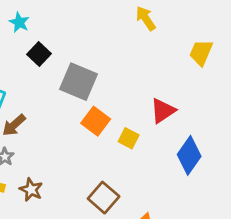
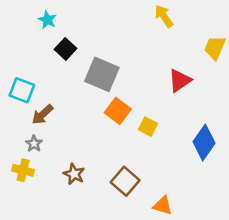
red triangle: (163, 111) -> (180, 80), moved
brown star: (31, 190) -> (74, 174), moved

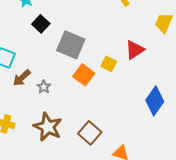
yellow square: (148, 127) -> (109, 64), moved
gray star: (34, 144) -> (44, 87), moved
brown star: (74, 174) -> (48, 127), size x1.6

